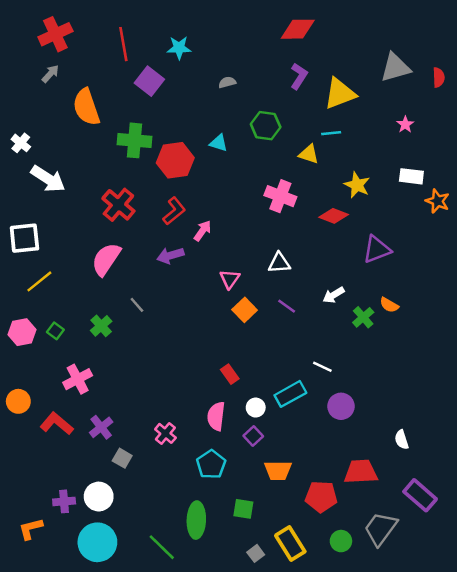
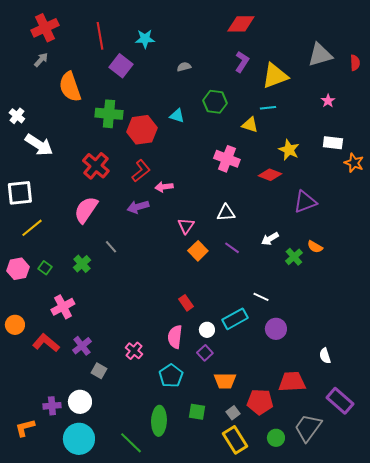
pink arrow: (203, 231) -> (164, 187), turned -132
gray square: (256, 553) -> (233, 413), moved

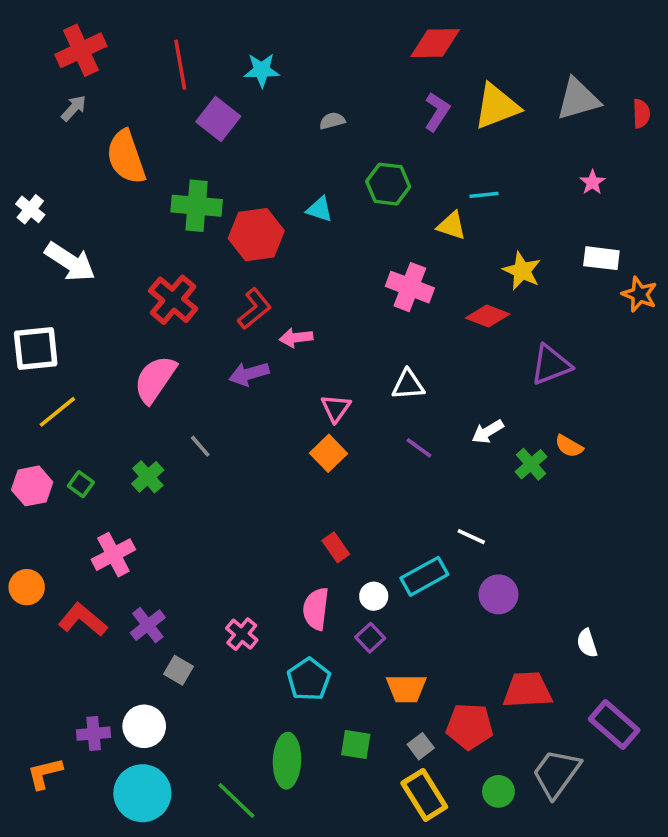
yellow triangle: (275, 76) -> (497, 106), moved
orange square: (198, 251) -> (329, 453), moved

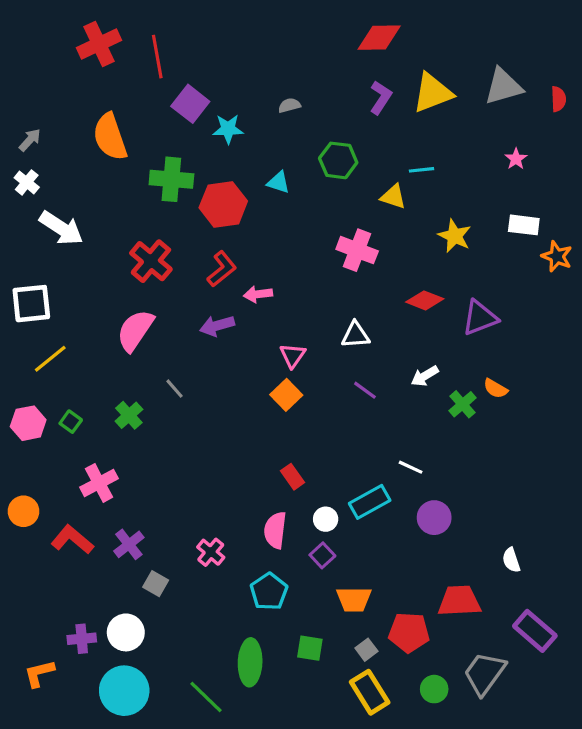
red cross: (81, 50) -> (99, 44), moved
cyan star: (262, 70) -> (228, 129), moved
gray arrow: (74, 108) -> (30, 140), moved
red diamond: (488, 316) -> (425, 300), moved

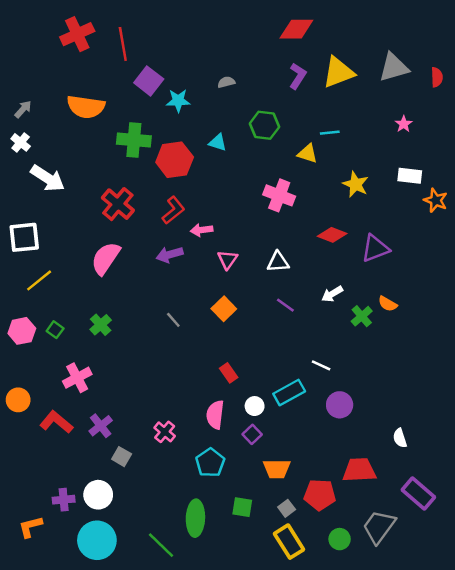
orange semicircle: (110, 137) -> (86, 107), turned -63
pink triangle: (293, 356) -> (227, 259), moved
gray line: (175, 389) -> (173, 320), moved

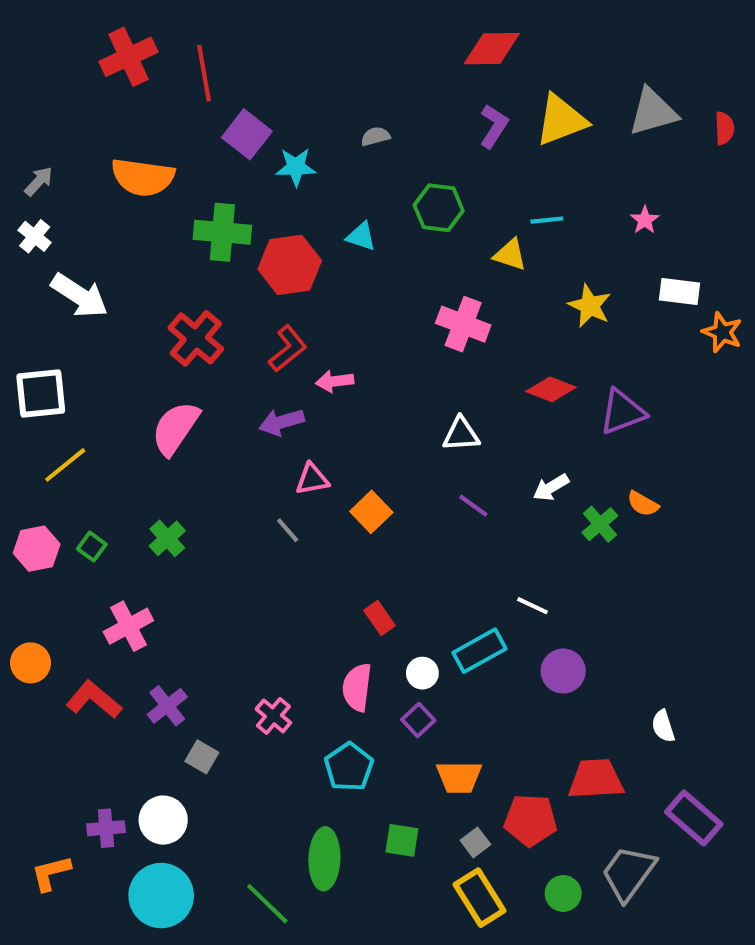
pink star: (404, 124) -> (645, 220), moved
pink triangle: (227, 259) -> (312, 479), moved, turned 45

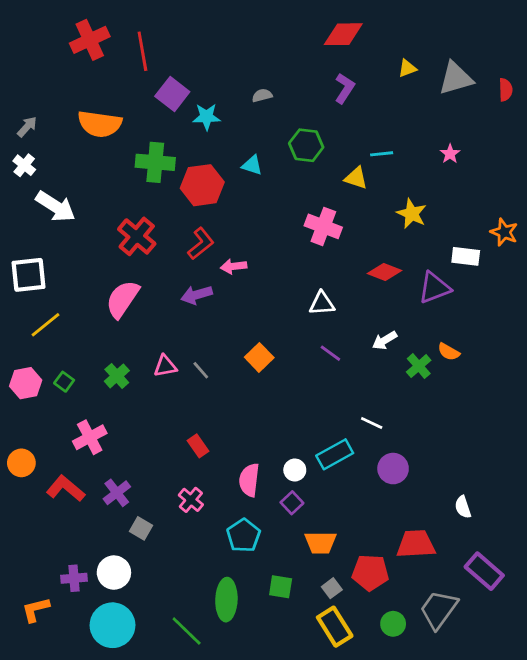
yellow triangle: (561, 120) -> (407, 68), moved, size x0.5
white rectangle: (679, 291) -> (466, 256), moved
pink triangle: (312, 479) -> (165, 366), moved
red rectangle: (379, 618) -> (198, 446), moved

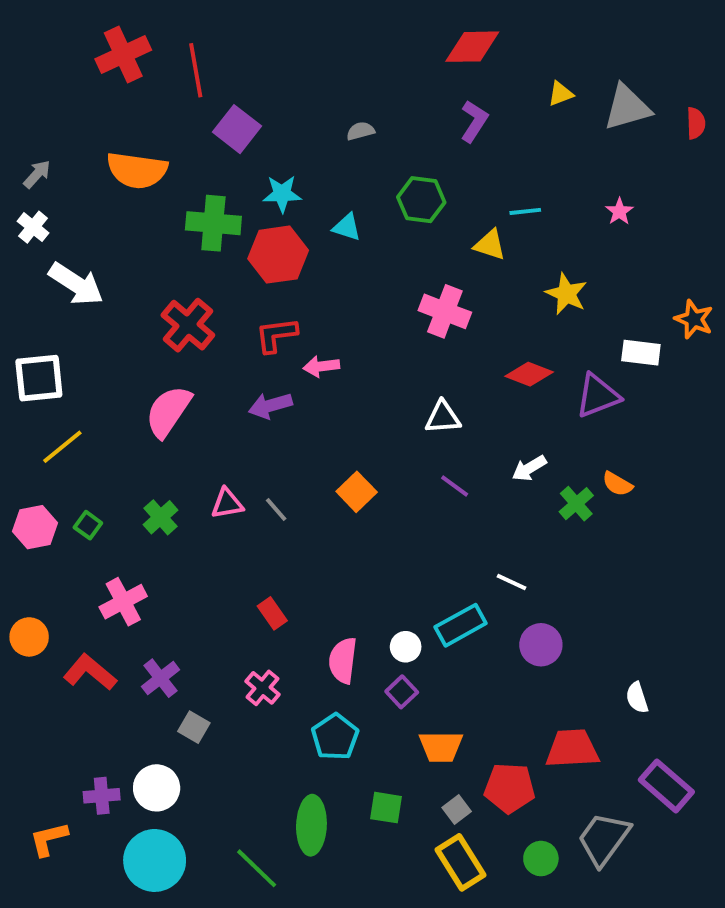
cyan star: (207, 117) -> (282, 194), moved
red L-shape: (201, 244) -> (276, 335), turned -148

